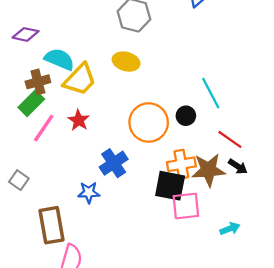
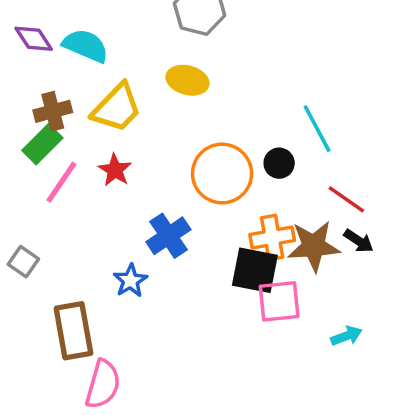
purple diamond: (26, 34) -> (34, 39), turned 45
cyan semicircle: (59, 59) -> (86, 46), moved
blue star: (89, 192) -> (130, 281), turned -30

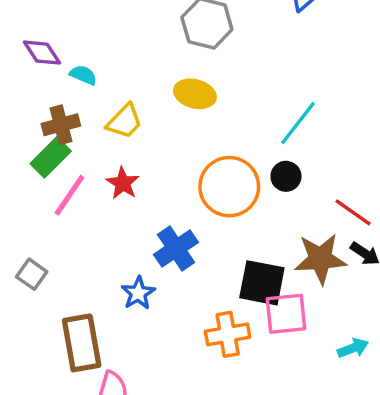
cyan semicircle: (86, 46) -> (83, 75), moved, size x0.6
yellow trapezoid: (117, 108) -> (124, 121), size x0.7
cyan line: (317, 129) -> (298, 123), moved, turned 66
orange cross: (272, 237) -> (228, 334), moved

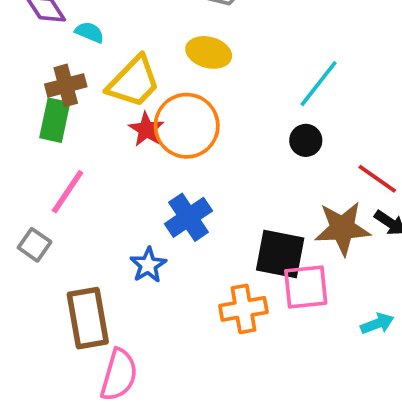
yellow trapezoid: (124, 121) -> (134, 82), size x1.4
green rectangle: (51, 157) -> (55, 120), turned -33
red star: (123, 183) -> (146, 129), moved
orange circle: (229, 187) -> (187, 126), moved
pink line: (69, 195) -> (68, 192), moved

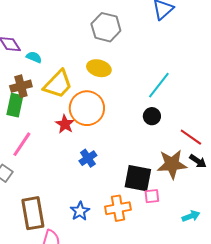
red star: (146, 129) -> (65, 124), moved
blue cross: (189, 217) -> (88, 158), size x0.7
blue star: (148, 265) -> (80, 211), moved
pink square: (306, 287) -> (152, 196), size x0.6

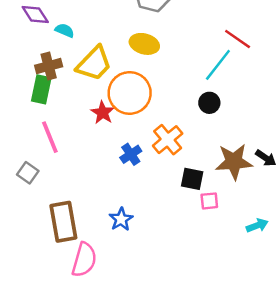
red line: (191, 137) -> (238, 39), moved
pink line: (22, 144) -> (50, 137), turned -56
black square: (138, 178) -> (192, 179), size x0.7
orange cross: (118, 208) -> (168, 140), moved, turned -30

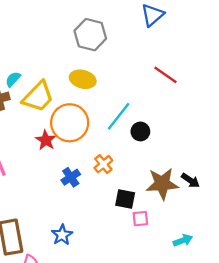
cyan semicircle: (65, 30) -> (13, 79), moved, turned -70
cyan line: (218, 65) -> (119, 116), moved
orange cross: (168, 140) -> (103, 164), size x0.7

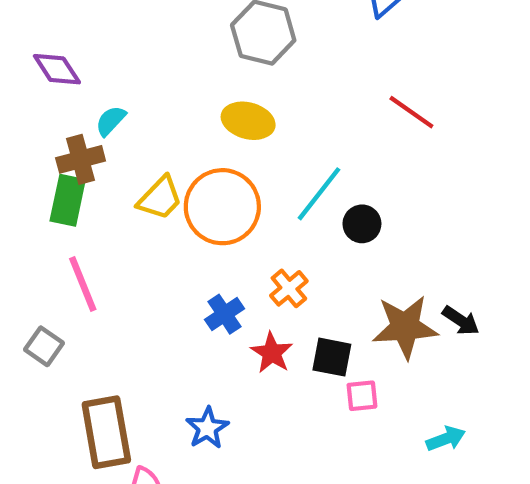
yellow trapezoid: (38, 97) -> (160, 198), moved, size x0.7
red star: (46, 140) -> (272, 353), moved

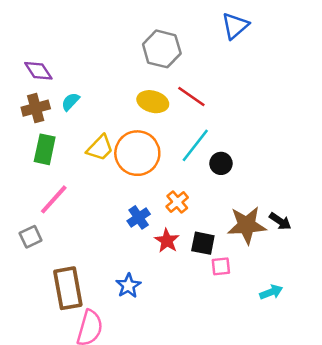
red line: (411, 112) -> (191, 97), moved
brown cross: (81, 159) -> (36, 108), moved
pink line: (83, 284) -> (54, 199), turned 64
gray square: (44, 346) -> (31, 237), turned 30

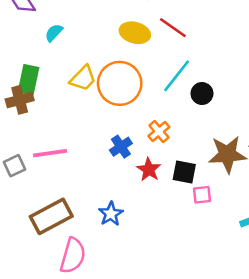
brown cross: (36, 108) -> (20, 100), moved
pink line: (54, 199) -> (50, 153), moved, turned 40
brown rectangle: (68, 288) -> (51, 216), turned 72

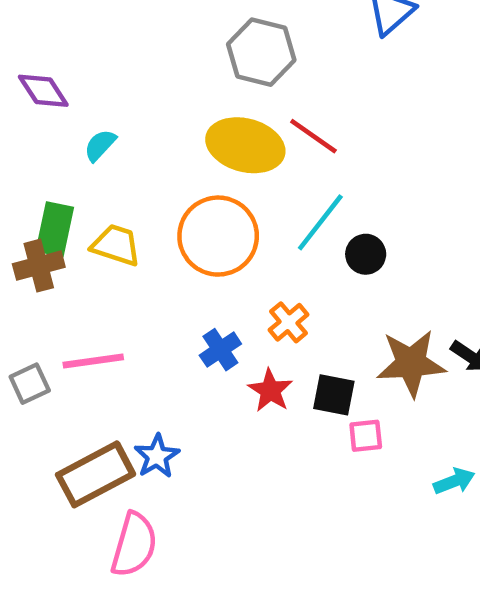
yellow ellipse: (135, 33) -> (245, 145), size x1.4
yellow trapezoid: (83, 78) -> (116, 245), moved, turned -116
blue star: (111, 214) -> (157, 456), moved

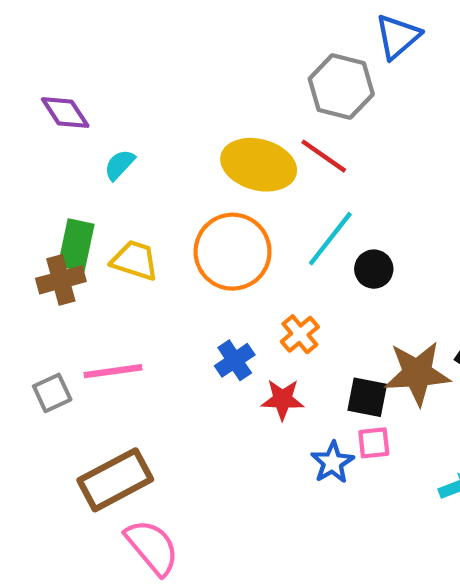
gray hexagon: (261, 52) -> (341, 86), moved
red star: (270, 390) -> (283, 399), turned -30
black square: (334, 395) -> (367, 397), moved
blue star: (157, 456) -> (332, 462), moved
pink semicircle: (134, 545) -> (152, 547), turned -56

